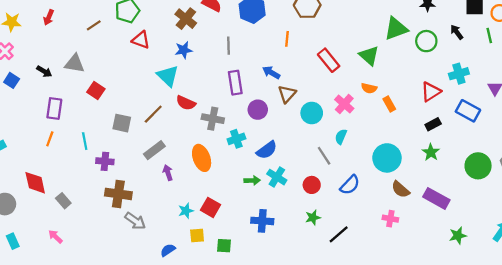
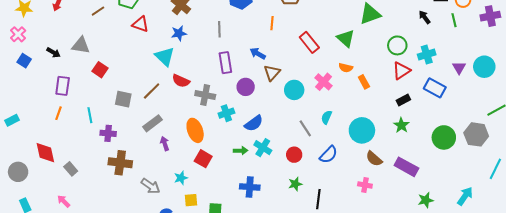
green circle: (426, 41) -> (397, 45), moved
cyan semicircle: (341, 137) -> (327, 117), moved
red square: (211, 207) -> (203, 159), moved
gray arrow: (135, 221) -> (151, 186), moved
black line: (339, 234) -> (318, 199), turned -42

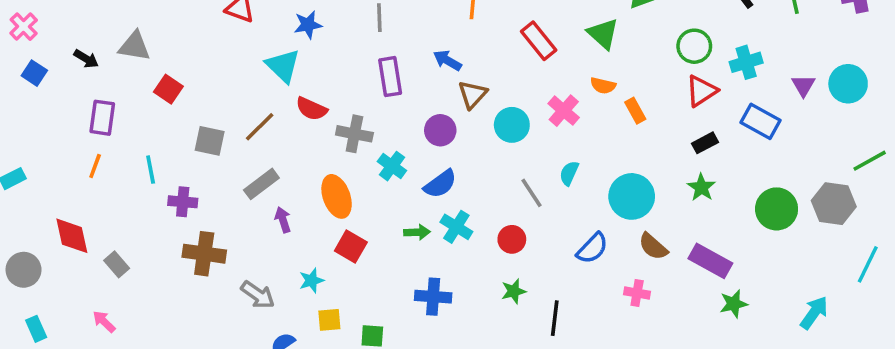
purple circle: (246, 87) -> (440, 130), moved
cyan cross: (226, 113) -> (392, 166), turned -35
blue semicircle: (329, 155) -> (592, 248), moved
green star: (426, 200) -> (734, 304), moved

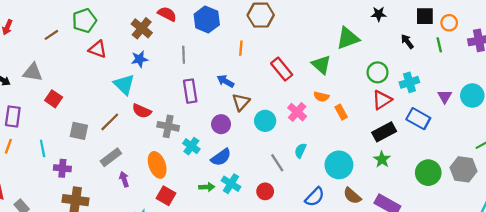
black rectangle: (705, 143) -> (384, 132), size x1.5

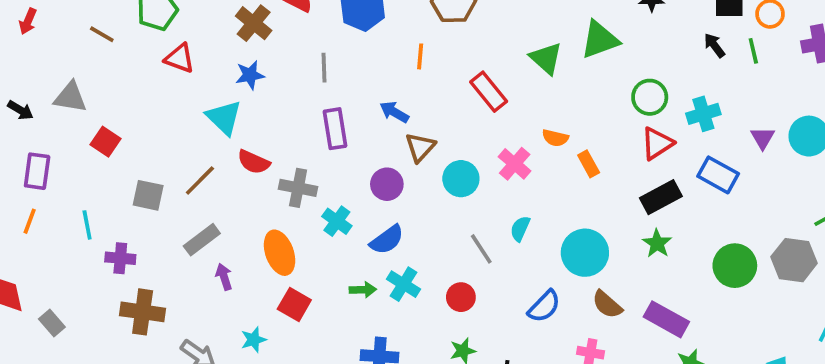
brown line: (51, 35) -> (102, 34), turned 64
black arrow: (407, 42) -> (714, 45), moved
green triangle: (321, 65) -> (546, 58), moved

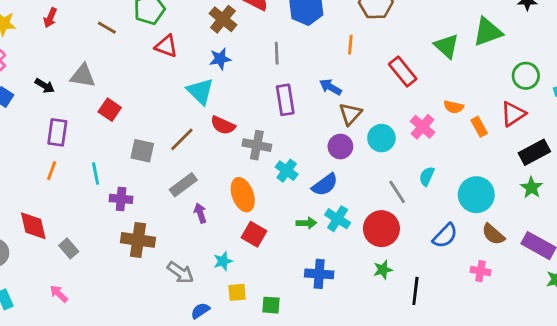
red triangle: (657, 143) -> (513, 114), moved
purple circle: (387, 184) -> (340, 147), moved
red circle: (461, 297) -> (381, 229), size x1.6

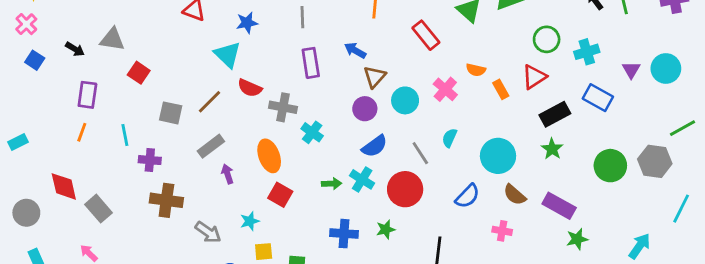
blue semicircle: (325, 185) -> (375, 146), moved
gray rectangle: (69, 248) -> (98, 209), size x1.4
green star: (383, 270) -> (386, 229), moved

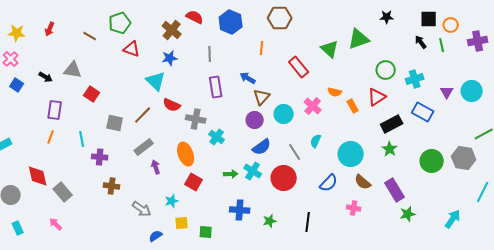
brown cross: (166, 200) -> (112, 186), size x0.7
purple rectangle: (559, 206) -> (395, 190), turned 30
green star: (386, 229) -> (270, 221), moved

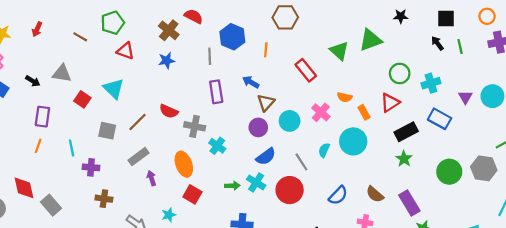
blue hexagon: (231, 22) -> (232, 37), moved
orange circle: (451, 25) -> (487, 16), moved
cyan triangle: (156, 81) -> (114, 89), moved
cyan circle: (351, 154) -> (353, 141), moved

